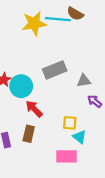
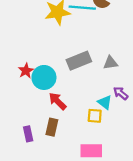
gray triangle: (84, 81) -> (110, 63), moved
cyan triangle: (79, 137) -> (105, 102), moved

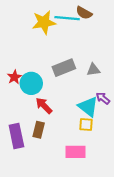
cyan triangle: (105, 102) -> (88, 107), size x1.5
yellow square: (95, 116) -> (86, 124), moved
purple rectangle: (28, 134) -> (16, 136), size x1.6

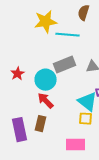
brown semicircle: (84, 13) -> (84, 13), turned 77
cyan line: (67, 18) -> (68, 35), moved
cyan circle: (31, 83) -> (46, 80), moved

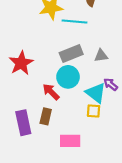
red star: (18, 74) -> (21, 63), size x1.6
cyan circle: (46, 80) -> (68, 77), moved
pink rectangle: (76, 145) -> (70, 141), moved

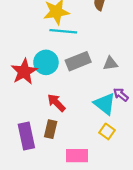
cyan line: (74, 21) -> (63, 31), moved
cyan circle: (68, 77) -> (46, 62), moved
yellow square: (94, 111) -> (107, 131), moved, turned 32

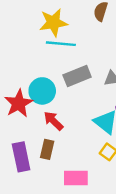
cyan circle: (46, 62) -> (42, 91), moved
red star: (24, 72) -> (19, 103), moved

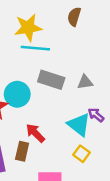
gray rectangle: (77, 76) -> (51, 80), turned 40
red arrow: (53, 121) -> (35, 133), moved

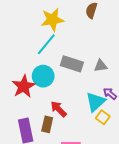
cyan line: (35, 48) -> (46, 44), moved, turned -55
cyan triangle: (79, 125) -> (96, 102), turned 40
yellow square: (81, 154) -> (103, 117), moved

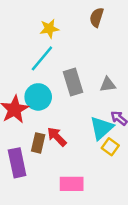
yellow star: (52, 20) -> (49, 29), size x0.7
gray rectangle: (72, 64) -> (73, 82), turned 55
brown rectangle: (47, 124) -> (38, 143), moved

